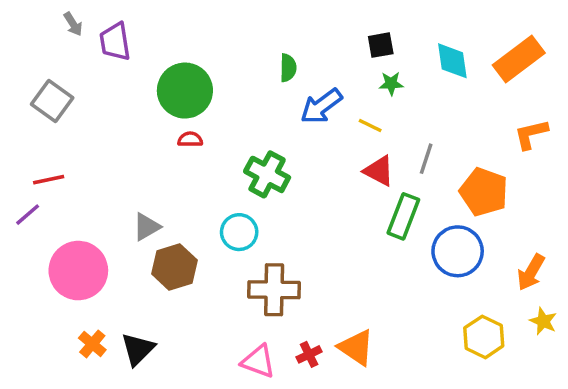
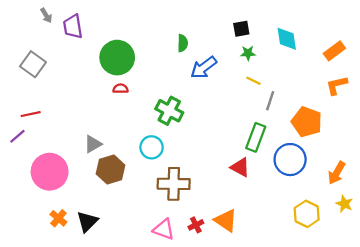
orange rectangle: (519, 59) -> (334, 51), moved, size x0.7
yellow line: (370, 125) -> (254, 81), moved
red triangle: (379, 171) -> (240, 167), moved

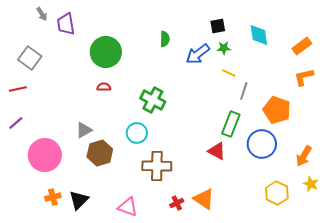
blue arrow: (204, 68) -> (198, 54), moved
red semicircle: (121, 89) -> (104, 87), moved
red line: (31, 114) -> (18, 89), moved
orange cross: (58, 218) -> (53, 197), turned 35
pink triangle: (164, 229) -> (128, 207), moved

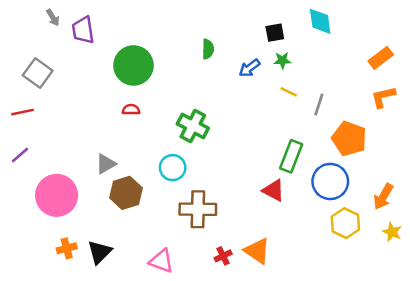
cyan diamond: (259, 35) -> (320, 21), moved
blue arrow: (198, 54) -> (250, 68), size x0.7
gray line: (244, 91) -> (319, 105), moved
yellow hexagon: (277, 193) -> (345, 223), moved

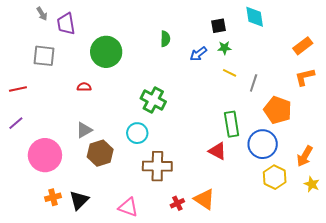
gray square: (38, 73) -> (44, 56), moved, turned -30
red semicircle: (131, 110) -> (84, 87), moved
green rectangle: (291, 156) -> (232, 124), turned -30

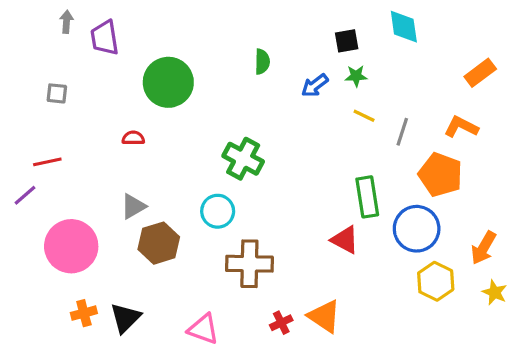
gray arrow: (42, 14) -> (66, 22), turned -144
gray square: (44, 56) -> (57, 93), moved, size x0.6
orange L-shape: (305, 77) -> (461, 127), moved, turned 40
red line: (18, 89) -> (47, 162), moved

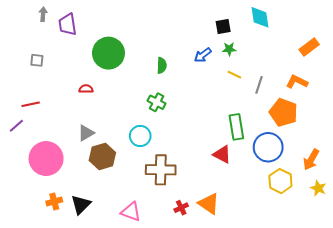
green semicircle: (262, 62) -> (162, 65), moved
green cross: (243, 159) -> (157, 102), size x0.7

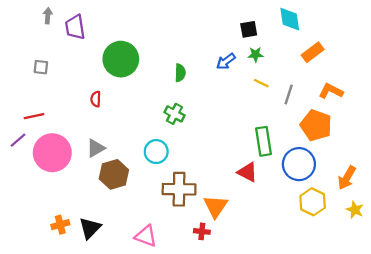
orange rectangle: (309, 47) -> (313, 52), moved
red semicircle: (86, 89) -> (96, 99), turned -88
pink circle: (46, 159) -> (52, 153), moved
orange triangle: (209, 204) -> (216, 206), moved, turned 30
red cross: (181, 208) -> (202, 231), turned 32

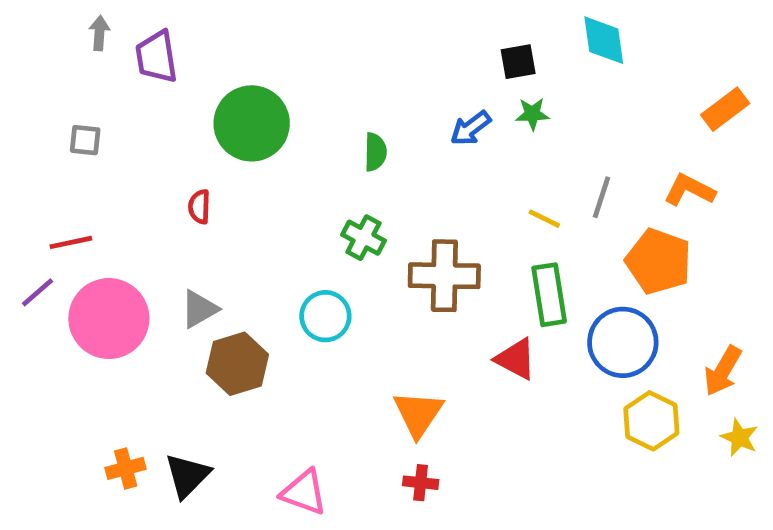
orange rectangle: (313, 52) -> (725, 109), moved
yellow line: (261, 83) -> (544, 219), moved
brown cross: (179, 189) -> (444, 276), moved
orange triangle: (216, 206) -> (418, 414), moved

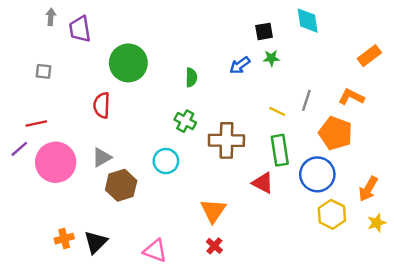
red semicircle: (199, 207) -> (102, 105), size x1.5
yellow star: (739, 437) -> (377, 223), turned 30
red cross: (421, 483) -> (214, 246), turned 35

